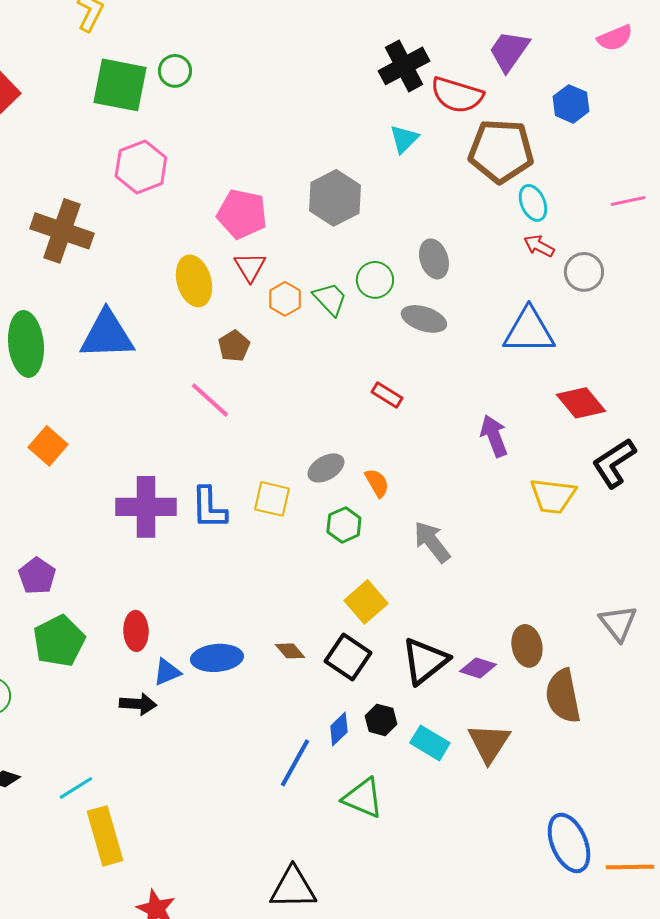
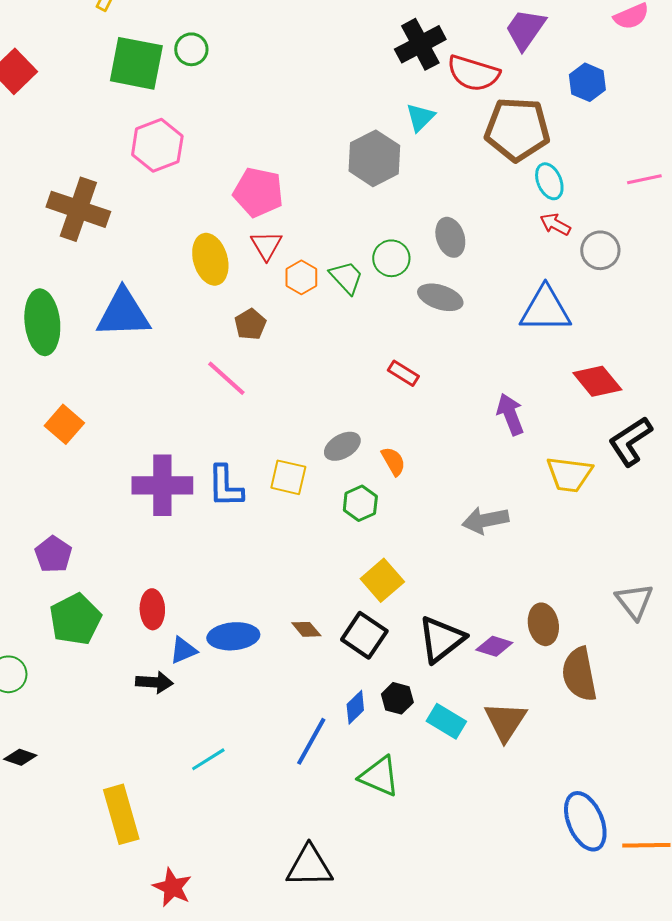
gray hexagon: (335, 198) -> (374, 158), moved
gray arrow: (432, 542) -> (485, 520), moved, turned -63
cyan line: (76, 788) -> (208, 759), moved

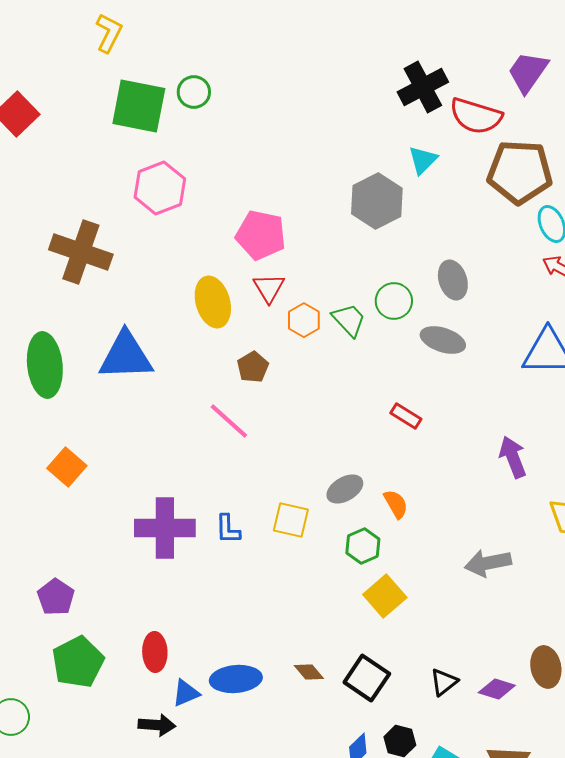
blue L-shape: (225, 486) -> (228, 529), size x0.7
yellow square: (382, 580) -> (385, 596), moved
black triangle: (441, 639) -> (444, 682), size x0.6

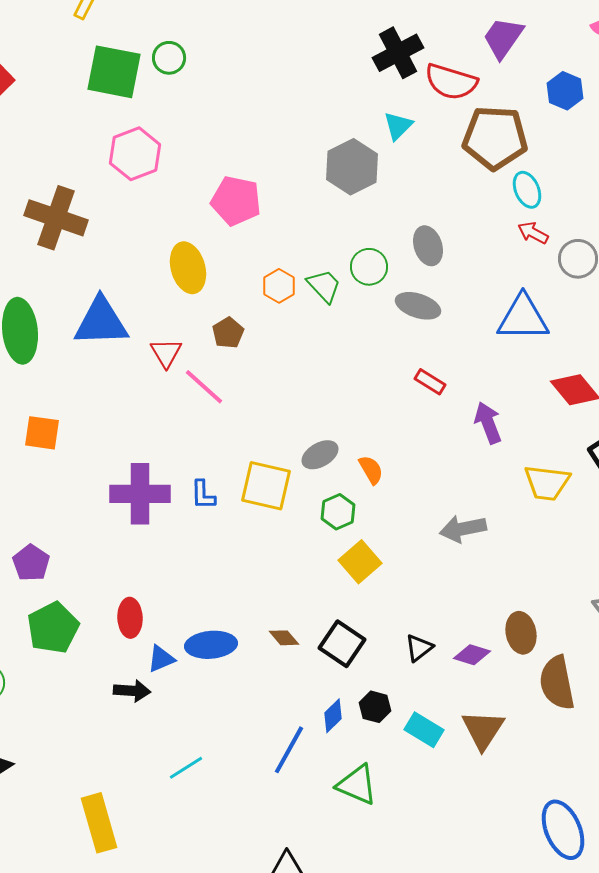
red triangle: (269, 288) -> (166, 353), moved
red rectangle: (406, 416) -> (430, 382), moved
orange square: (67, 467) -> (42, 433), turned -33
yellow square: (291, 520) -> (266, 486), size x1.4

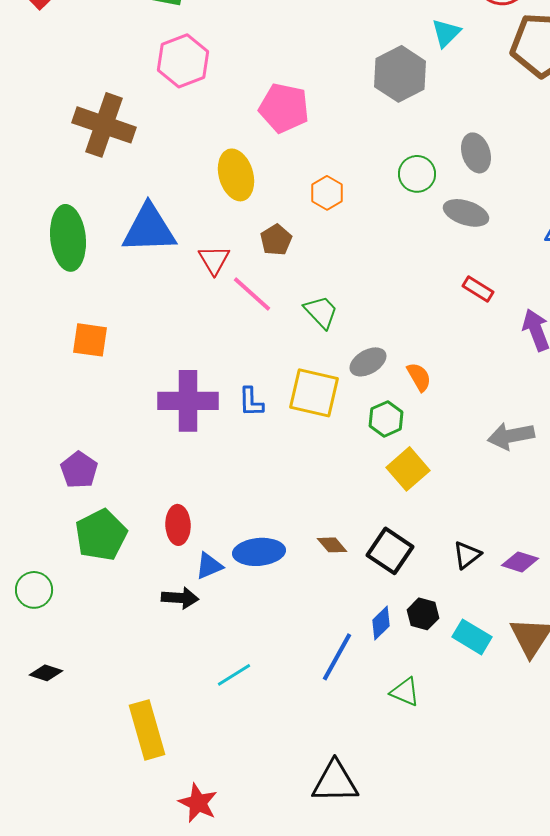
green trapezoid: (324, 286) -> (321, 312), moved
green triangle: (357, 785) -> (405, 692), size x0.7

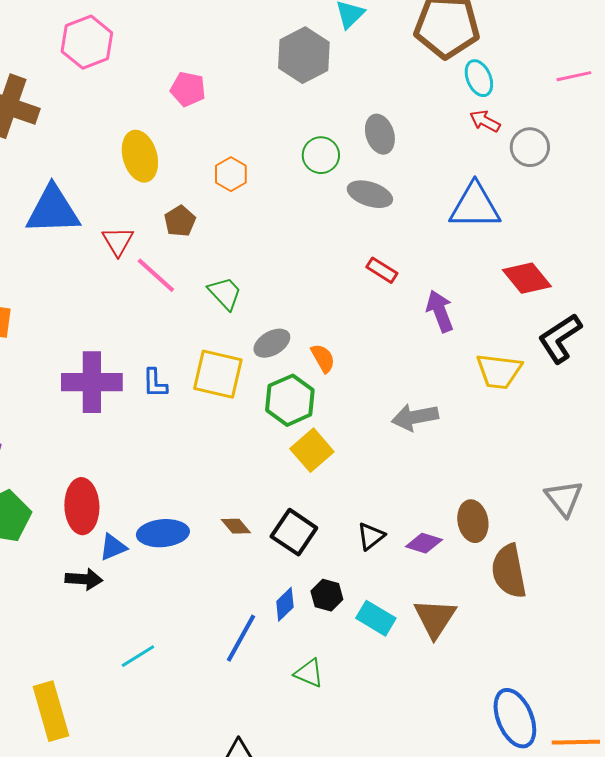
pink pentagon: (284, 108) -> (188, 89), size x0.7
green hexagon: (386, 419) -> (290, 400), size x1.4
red ellipse: (178, 525) -> (82, 506), size x1.4

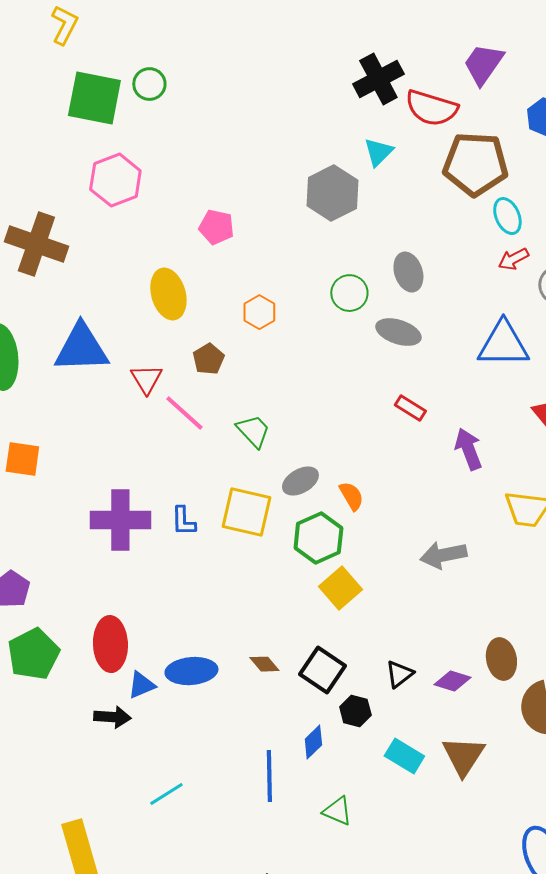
red arrow: (485, 121) -> (513, 259), turned -56
black hexagon: (327, 595) -> (355, 711), moved
blue line: (241, 638) -> (269, 776), turned -30

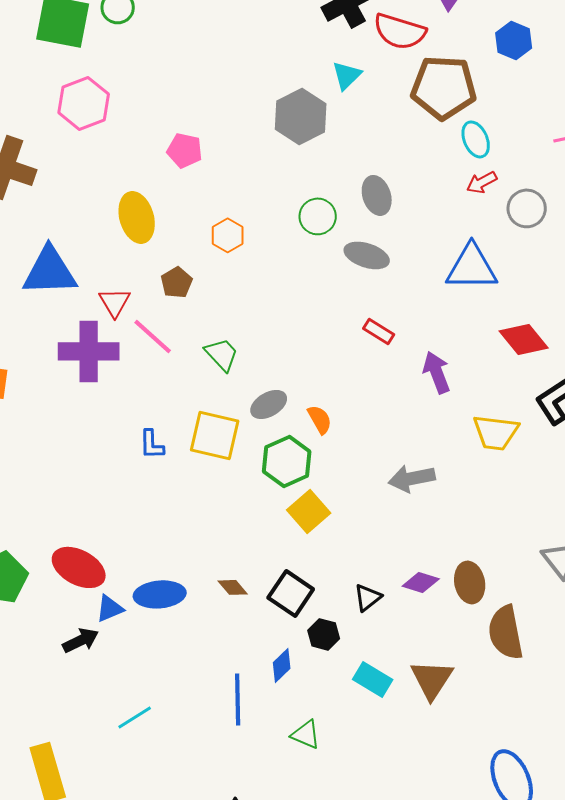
purple cross: (120, 520) -> (89, 351), moved
red ellipse: (110, 644) -> (79, 567), turned -60
purple diamond: (452, 681) -> (421, 582), moved
black arrow: (112, 717) -> (81, 640), turned -30

